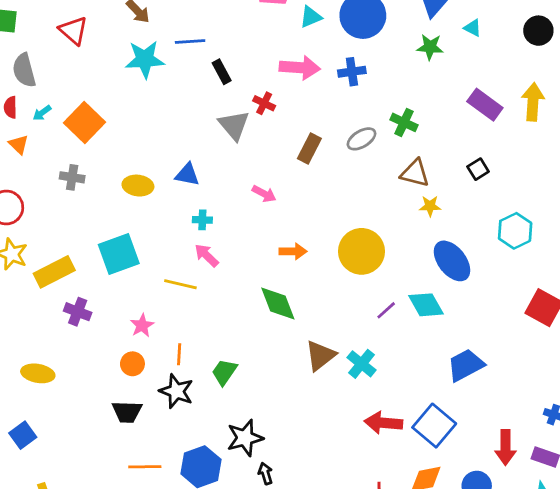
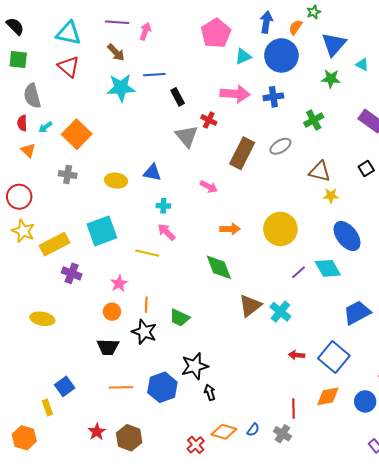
green cross: (404, 122) -> (314, 120), moved, turned 36
brown rectangle: (309, 149) -> (242, 153), size x1.4
green trapezoid: (224, 372) -> (180, 318), turned -100
red arrow: (383, 423) -> (297, 355), size x0.6
blue square: (23, 435) -> (65, 386), moved

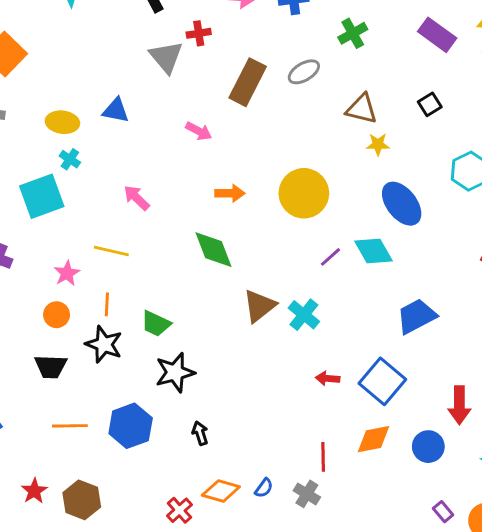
red cross: (209, 120) -> (199, 33), turned -35
cyan cross: (163, 206) -> (70, 159), moved, turned 32
yellow line: (147, 253) -> (111, 251), moved
black star: (195, 366) -> (175, 372), moved

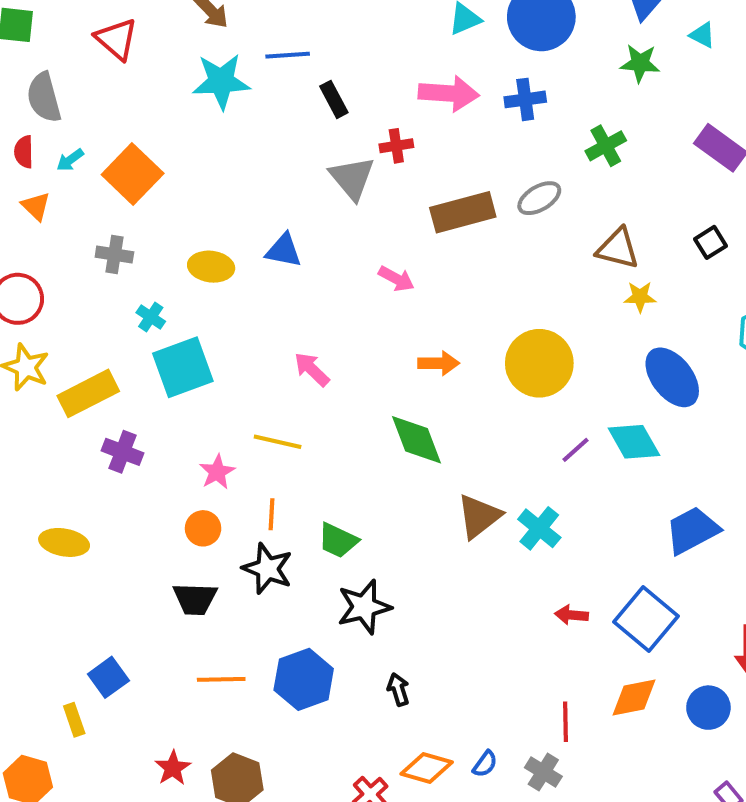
brown rectangle: (248, 82) -> (463, 212), turned 48
cyan cross: (70, 159) -> (151, 317), moved

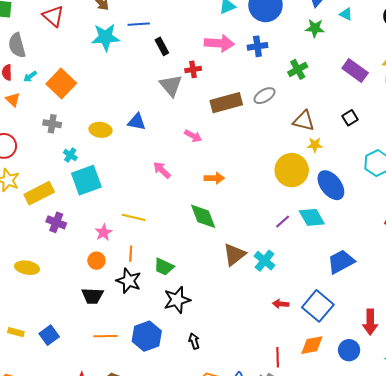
yellow circle: (539, 363) -> (292, 170), moved
pink arrow: (312, 369) -> (162, 170), moved
yellow rectangle: (74, 720) -> (16, 332), moved, turned -56

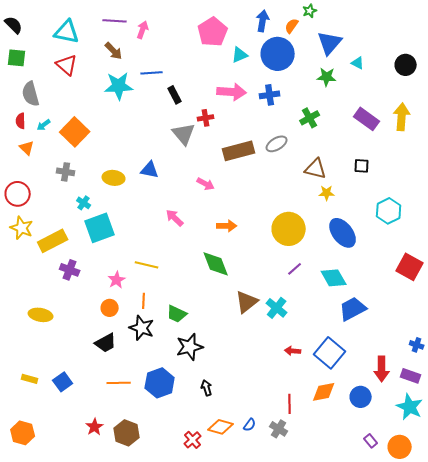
black square: (350, 118) -> (362, 166), turned 35
yellow circle: (292, 170) -> (289, 229), moved
cyan diamond: (312, 217) -> (334, 278), moved
black trapezoid: (92, 296) -> (106, 343), turned -30

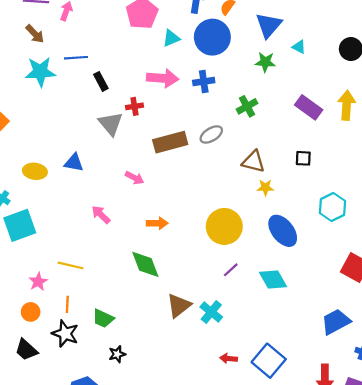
blue trapezoid: (353, 309) -> (336, 322), moved
black trapezoid: (106, 343) -> (26, 350), turned 70
black star: (190, 347) -> (117, 354), size x0.6

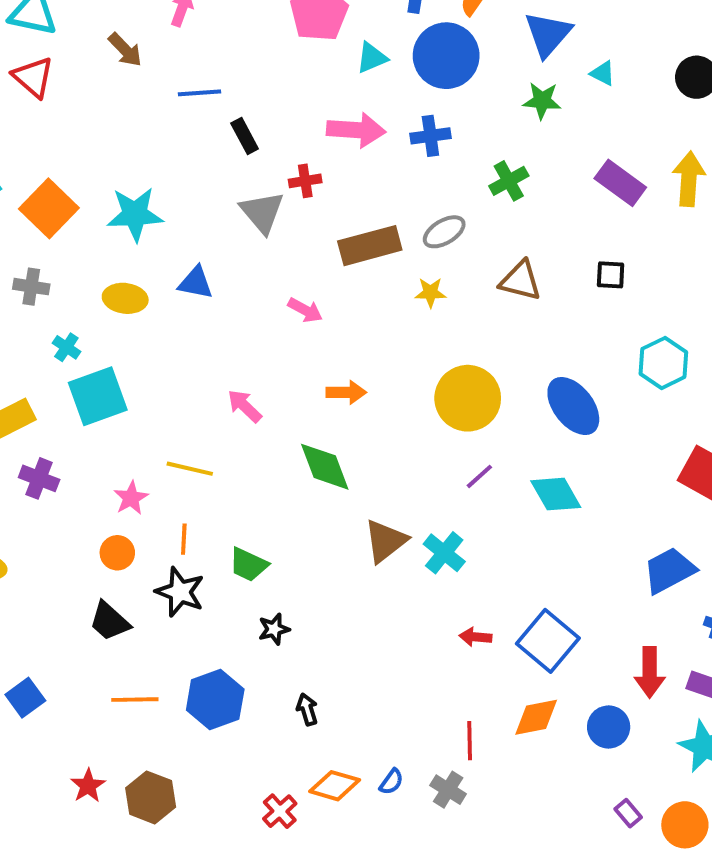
cyan star: (40, 72) -> (135, 214), moved
yellow star: (265, 188) -> (430, 292), moved
pink arrow: (101, 215) -> (245, 406), moved

